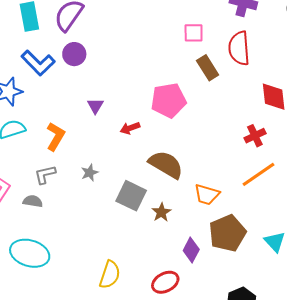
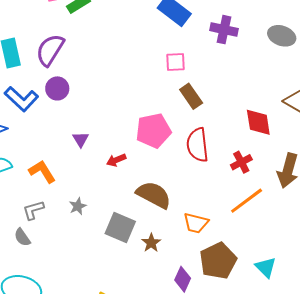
red semicircle: (239, 48) -> (198, 145), moved
orange L-shape: (56, 136) -> (42, 172), turned -60
gray semicircle: (33, 201) -> (22, 237), turned -132

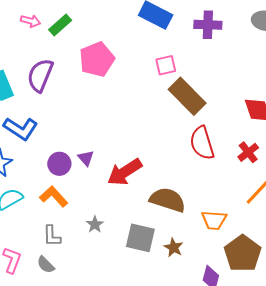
purple circle: (57, 88) -> (59, 164), moved
brown rectangle: (191, 96) -> (187, 96), size x1.5
pink pentagon: (153, 131) -> (97, 59), moved
red arrow: (116, 160) -> (125, 172), size x1.8
gray L-shape: (33, 210) -> (52, 236), turned -65

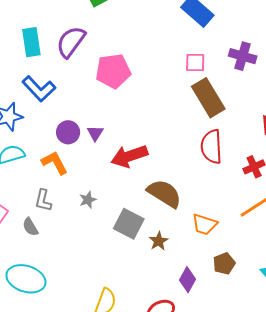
purple cross: (208, 25) -> (243, 56), moved
pink pentagon: (97, 59) -> (113, 71), moved
brown pentagon: (243, 253) -> (224, 264), size x0.6

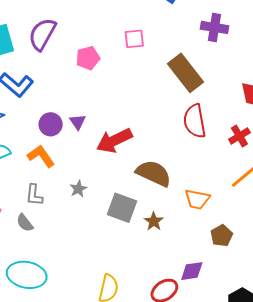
pink square: (195, 62) -> (134, 39), moved
pink pentagon: (113, 71) -> (88, 58), size x0.7
purple diamond: (187, 280) -> (192, 271), moved, turned 60

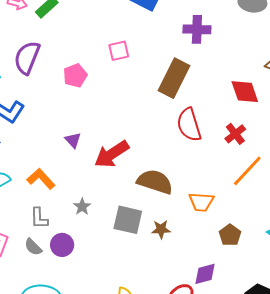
brown rectangle: (186, 73) -> (174, 78), turned 72
purple circle: (51, 124) -> (62, 245), moved
brown star: (154, 221) -> (161, 229), turned -30

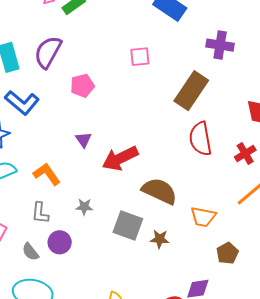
pink pentagon: (75, 76) -> (82, 86), moved
gray star: (82, 207) -> (84, 207), turned 30
gray semicircle: (33, 247) -> (30, 252), moved

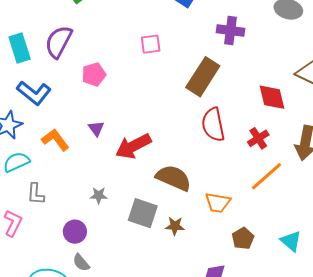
orange L-shape: (47, 174) -> (55, 140), moved
gray L-shape: (40, 213) -> (36, 194), moved
gray semicircle: (30, 252) -> (81, 263), moved

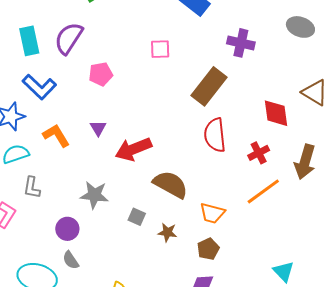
gray star: (99, 195) -> (94, 195), size x1.6
gray square: (143, 213) -> (137, 217), size x0.6
brown pentagon: (243, 238) -> (208, 249), moved
cyan triangle: (291, 241) -> (284, 271), moved

